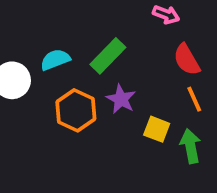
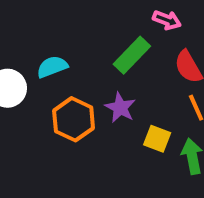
green rectangle: (108, 56) -> (132, 55), moved

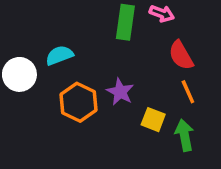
green rectangle: (132, 55) -> (125, 22), moved, turned -36

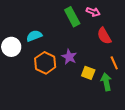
green rectangle: (125, 22) -> (72, 17), turned -36
orange line: (188, 92) -> (114, 63), moved

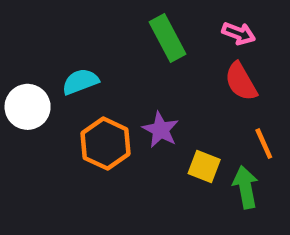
pink arrow: (93, 12) -> (239, 33), moved

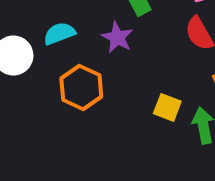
purple star: (161, 130) -> (117, 37), moved

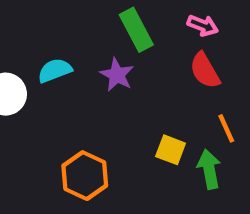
orange hexagon: (81, 87) -> (85, 176), moved

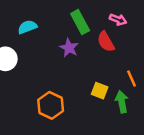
cyan semicircle: (55, 70) -> (27, 27), moved
red semicircle: (205, 70) -> (106, 42), moved

